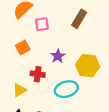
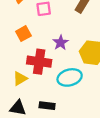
red cross: (38, 74) -> (39, 62), size x1.5

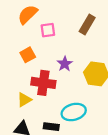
cyan ellipse: (70, 77) -> (74, 112), moved

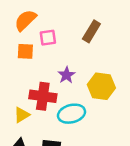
orange square: (28, 55) -> (25, 51), moved, turned 32
cyan ellipse: (74, 112) -> (72, 114), moved

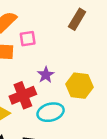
brown rectangle: (91, 31) -> (77, 19), moved
red cross: (43, 96) -> (23, 95), turned -30

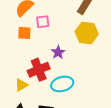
yellow hexagon: (79, 86) -> (87, 33), moved

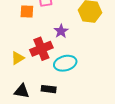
yellow triangle: (21, 85) -> (18, 58), moved

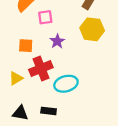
orange square: (27, 11) -> (26, 46), moved
purple star: (61, 31) -> (57, 41), moved

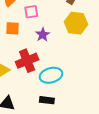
orange square: (26, 46) -> (12, 28), moved
black rectangle: (49, 111) -> (47, 100), moved

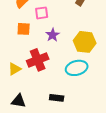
yellow hexagon: (76, 23) -> (85, 42), moved
cyan ellipse: (51, 75) -> (77, 68), moved

